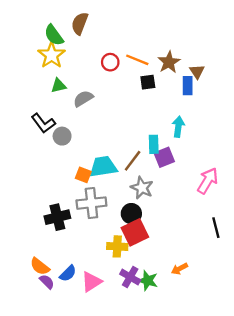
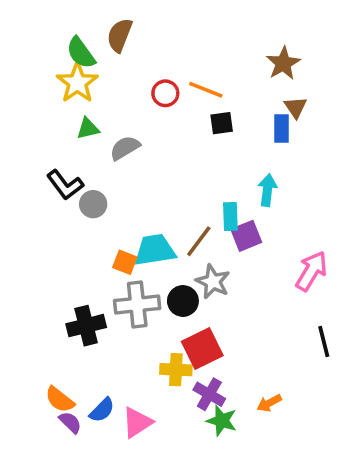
brown star: (169, 62) -> (283, 63), moved
black circle: (131, 214) -> (183, 301), moved
purple cross: (130, 277) -> (209, 394), moved

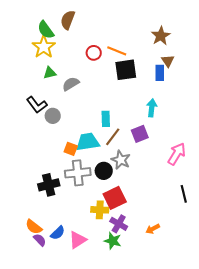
black square: (222, 123) -> (126, 70), size x1.6
cyan rectangle: (230, 216) -> (106, 119), moved
green star: (222, 421) -> (113, 241), moved

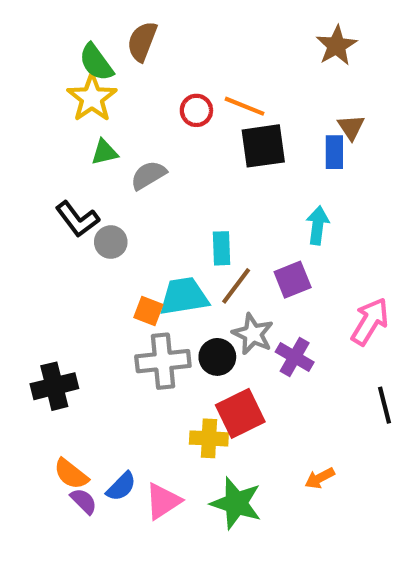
brown star: (161, 36) -> (336, 46), moved
black cross: (49, 185) -> (54, 386), moved
purple cross: (119, 224) -> (295, 357), moved
green star: (113, 241) -> (236, 503), size x1.4

